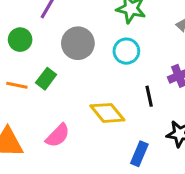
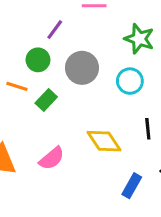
green circle: (20, 40) -> (38, 60), moved
orange line: (17, 85) -> (17, 86), moved

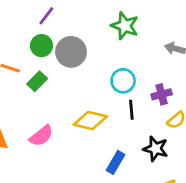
green circle: (38, 60) -> (41, 46), moved
cyan circle: (130, 81) -> (123, 81), moved
yellow diamond: (104, 141) -> (90, 121), turned -44

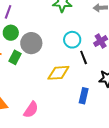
gray circle: (71, 52) -> (31, 43), moved
pink semicircle: (41, 136) -> (31, 110), moved

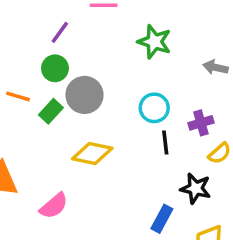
yellow diamond: (58, 73) -> (92, 154), moved
blue rectangle: (84, 96) -> (162, 219), moved

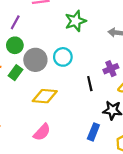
green star: (154, 42) -> (75, 21), turned -30
cyan circle: (154, 108) -> (63, 57), moved
pink semicircle: (54, 206) -> (42, 132), moved

